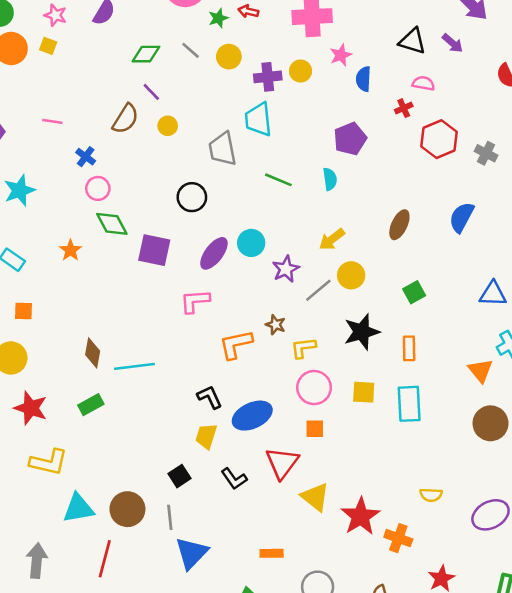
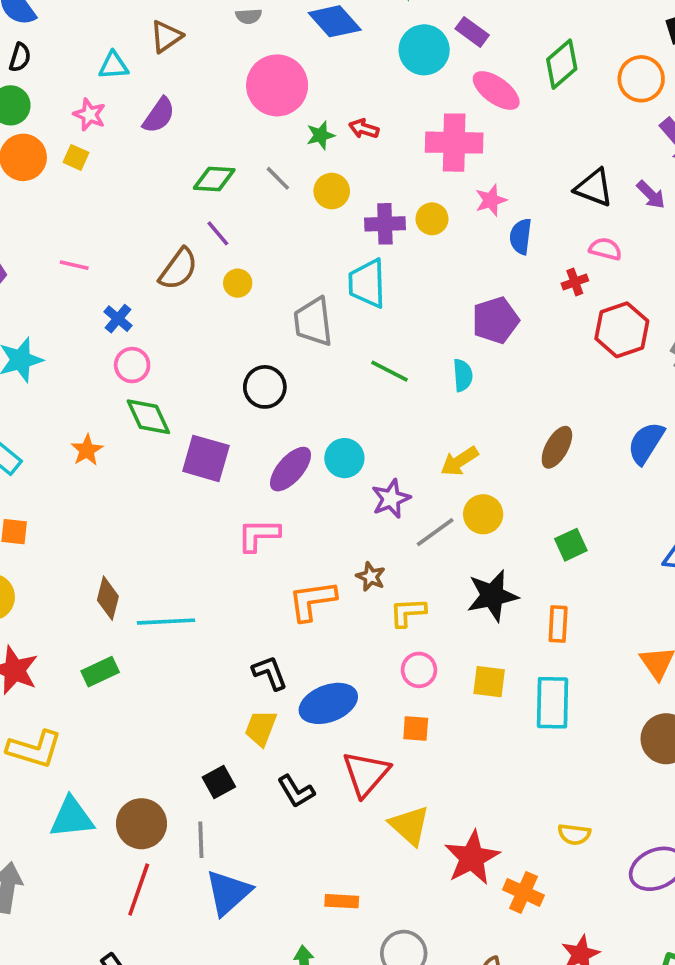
pink circle: (314, 388) -> (419, 670), size x0.7
red line: (105, 559) -> (139, 890), moved

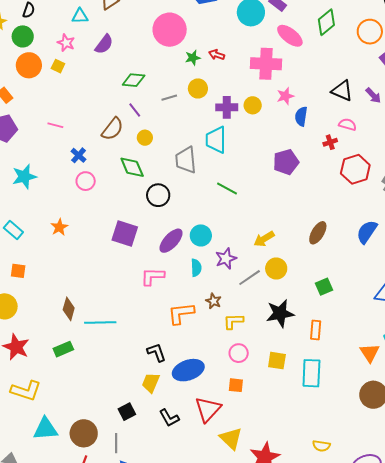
gray line: (278, 178) -> (169, 98), moved, turned -63
cyan semicircle: (463, 375) -> (196, 268), moved
green diamond: (148, 417) -> (132, 167), moved

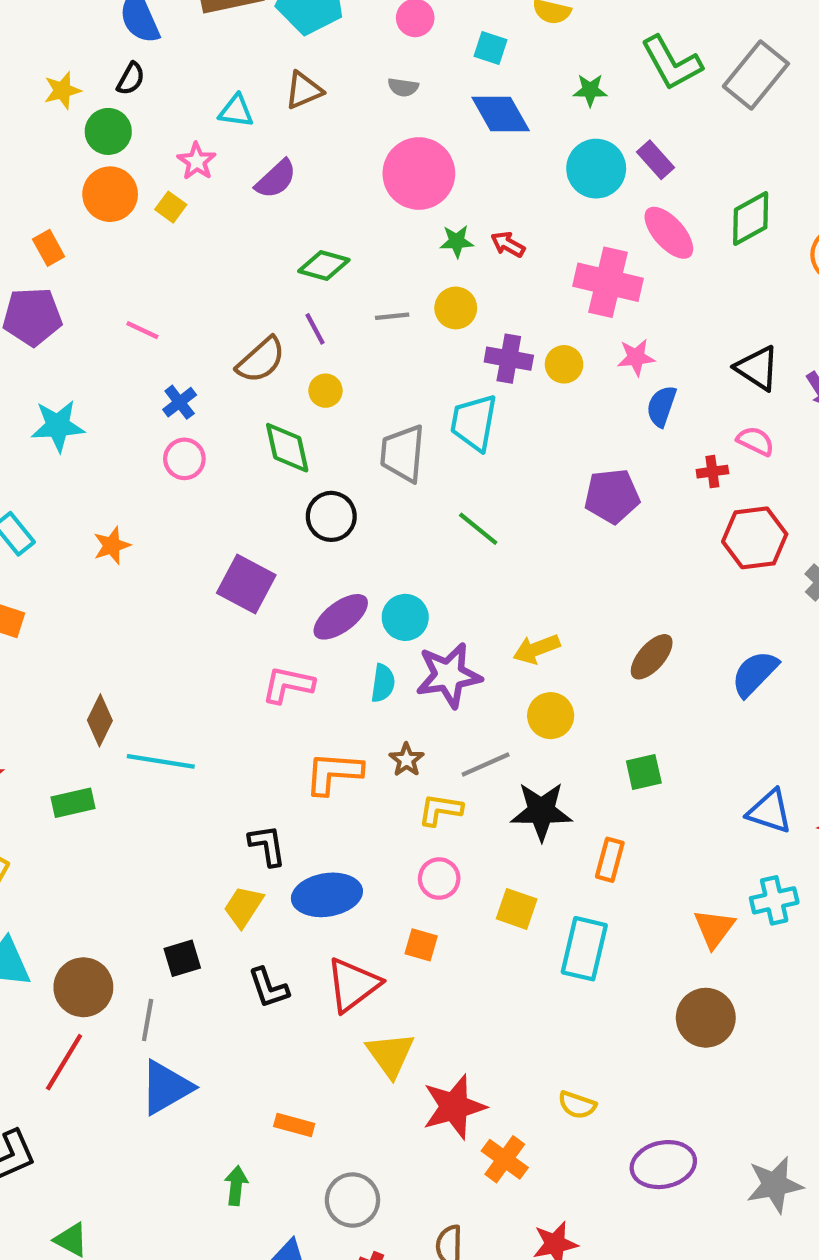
purple star: (226, 259) -> (449, 675), size x1.4
gray line: (250, 278) -> (486, 765), moved

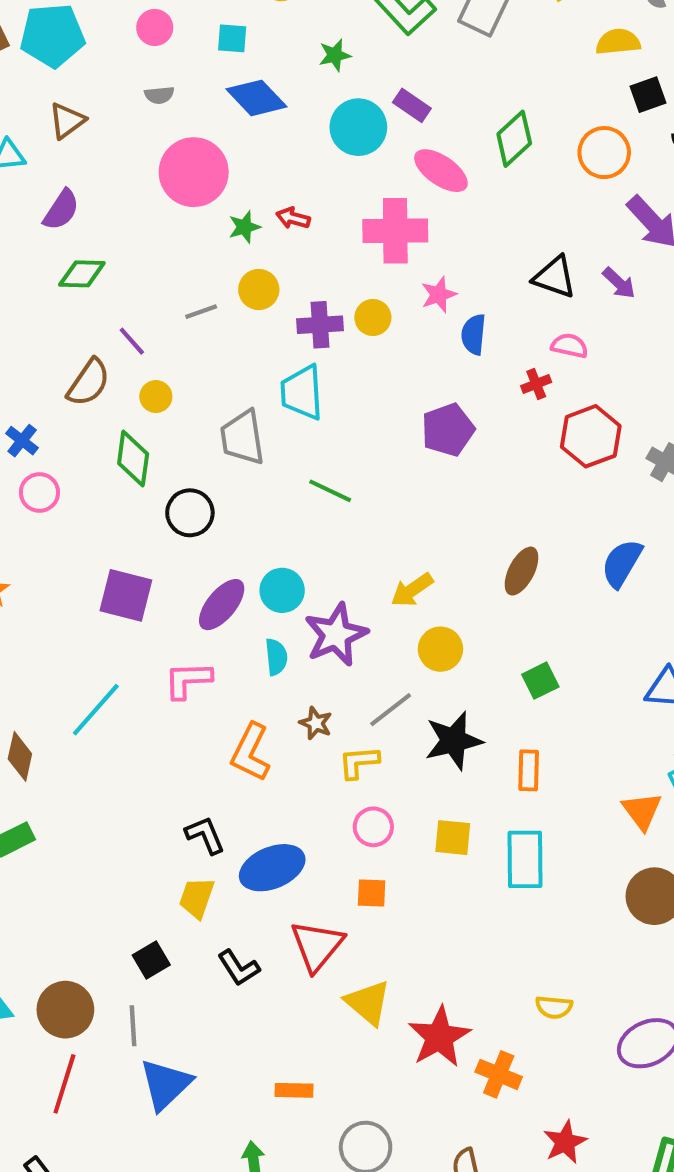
green diamond: (324, 266) -> (82, 274), moved
green diamond: (287, 448) -> (133, 459), turned 34
cyan line: (161, 761) -> (96, 710), moved, turned -44
orange L-shape: (334, 773) -> (251, 752), turned -54

